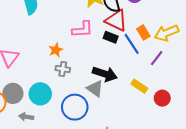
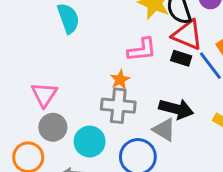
orange star: (56, 50) -> (120, 80), moved
gray cross: (63, 69) -> (118, 106), size x1.6
gray circle: (13, 93) -> (53, 127), moved

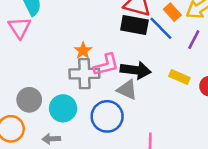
pink L-shape: (142, 50) -> (106, 65), moved
black rectangle: (181, 58) -> (134, 25), size x1.5
pink triangle: (44, 94) -> (20, 28), moved

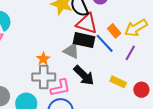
pink L-shape: (106, 65) -> (60, 88), moved
black arrow: (136, 70) -> (84, 75), turned 35
gray triangle: (127, 90) -> (71, 51), moved

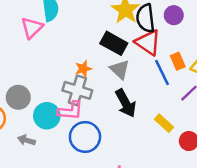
black rectangle: (84, 40) -> (114, 43), moved
pink L-shape: (60, 88) -> (70, 111), moved

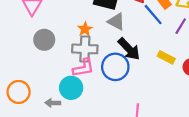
gray circle: (18, 97) -> (44, 40), moved
cyan circle: (47, 116) -> (71, 88), moved
blue circle: (85, 137) -> (115, 67), moved

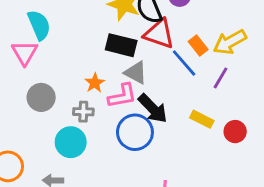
gray cross: (85, 49) -> (83, 112), moved, size x0.6
pink L-shape: (83, 68) -> (122, 96), moved
cyan circle: (71, 88) -> (71, 142), moved

